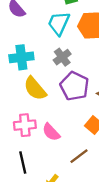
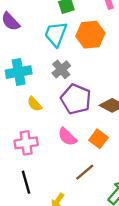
yellow semicircle: (35, 89) -> (35, 104), size x0.6
pink semicircle: (51, 132) -> (67, 137), moved

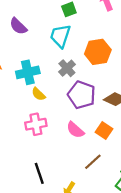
orange hexagon: (90, 35) -> (98, 52), moved
yellow semicircle: (35, 104) -> (38, 94), moved
pink cross: (26, 143) -> (36, 124), moved

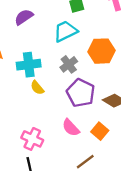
purple semicircle: (18, 26) -> (24, 17), turned 96
cyan trapezoid: (60, 36) -> (65, 31), turned 40
pink cross: (36, 124) -> (32, 139), moved, turned 30

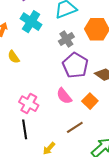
cyan cross: (29, 65) -> (31, 22), moved, turned 35
yellow semicircle: (37, 88) -> (14, 57), moved

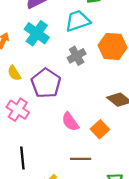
purple pentagon: (75, 65) -> (46, 83), moved
pink cross: (29, 104) -> (18, 110), moved
brown line: (75, 127) -> (81, 159), turned 30

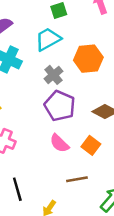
purple pentagon: (46, 83) -> (60, 106), moved

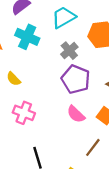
brown line: (77, 179) -> (93, 147), turned -42

